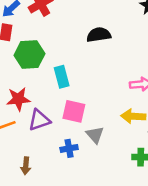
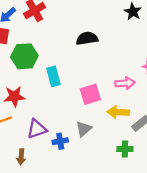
pink square: (74, 111) -> (90, 94), moved, turned -30
purple triangle: (39, 120) -> (37, 129), moved
gray triangle: (95, 135) -> (84, 129), turned 30

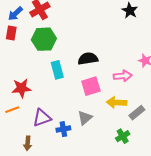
black semicircle: (87, 38) -> (88, 59), moved
green hexagon: (24, 56) -> (44, 39), moved
green cross: (125, 149) -> (123, 136), turned -32

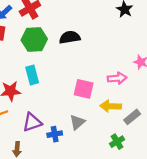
black semicircle: (88, 59) -> (70, 37), moved
cyan rectangle: (57, 70) -> (32, 75), moved
pink square: (91, 86) -> (84, 89), turned 30

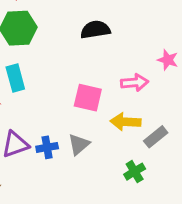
black semicircle: (70, 37) -> (95, 30), moved
blue cross: (55, 134) -> (47, 147), moved

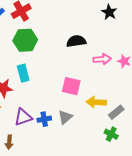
pink arrow: (135, 83) -> (102, 59), moved
green cross: (135, 172) -> (111, 134), moved, turned -32

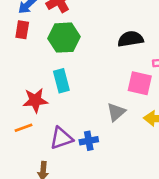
pink square: (71, 86) -> (140, 83), moved
gray triangle: (65, 117) -> (116, 112), moved

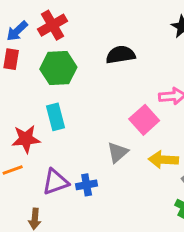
black semicircle: (131, 39) -> (121, 55), moved
pink square: (140, 83) -> (144, 120), turned 35

